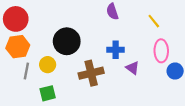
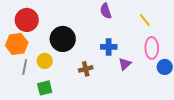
red circle: (16, 19) -> (27, 20), moved
purple triangle: (133, 68) -> (125, 64), turned 40
brown cross: (91, 73) -> (86, 69), size x0.6

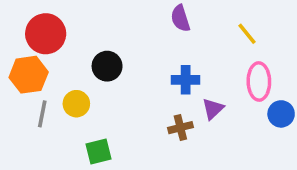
black circle: (63, 39) -> (107, 66), size x0.7
brown cross: (86, 69) -> (180, 128), moved
green square: (45, 88) -> (99, 151), moved

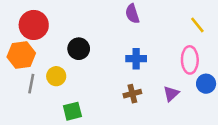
yellow line: (247, 34) -> (197, 25), moved
purple triangle: (213, 109) -> (171, 94), moved

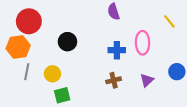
pink ellipse: (190, 60) -> (143, 43), moved
yellow circle: (56, 76) -> (52, 74), moved

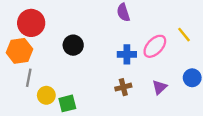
yellow line: (169, 21) -> (184, 35), moved
pink ellipse: (143, 43) -> (155, 46), turned 45
yellow circle: (52, 74) -> (46, 95), moved

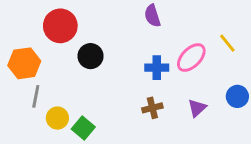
red circle: (31, 23) -> (60, 26), moved
green square: (67, 103) -> (83, 128), turned -36

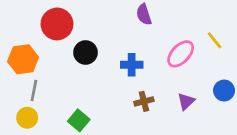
blue cross: (157, 68) -> (132, 65), moved
yellow circle: (57, 118) -> (27, 118), moved

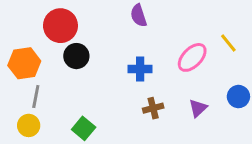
purple semicircle: (144, 14) -> (139, 15), moved
black circle: (86, 52) -> (76, 56), moved

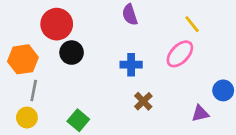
yellow line: (228, 43) -> (192, 24), moved
brown cross: (153, 108) -> (143, 101), turned -30
purple triangle: (198, 108) -> (200, 113), moved, turned 30

